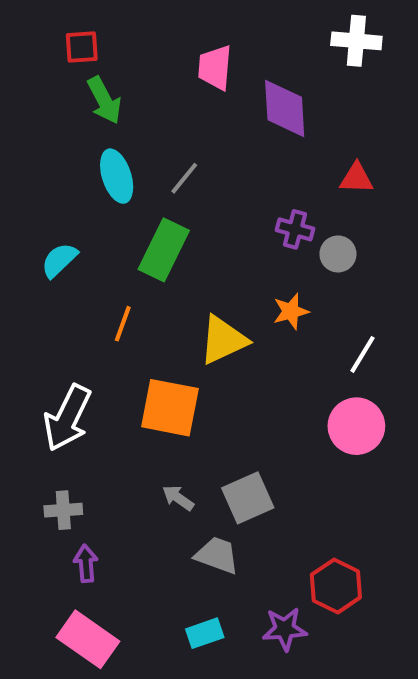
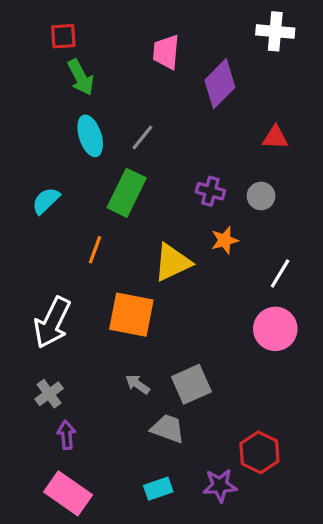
purple diamond: (285, 108) -> (220, 84), turned 48
purple cross: (295, 229) -> (210, 191), moved
gray cross: (63, 510) -> (49, 394), turned -32

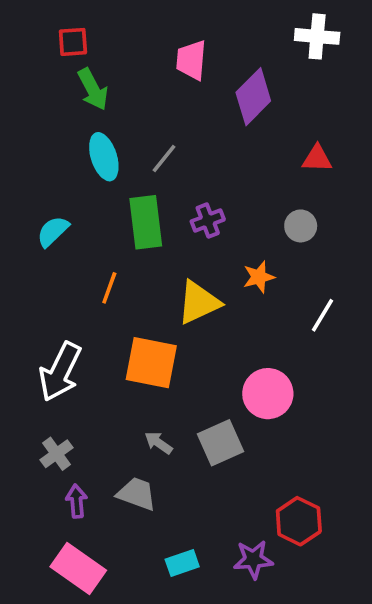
purple cross: (210, 191) -> (208, 220), moved, turned -36
green rectangle: (127, 193) -> (146, 222), turned -33
pink circle: (275, 329) -> (268, 394), moved
gray trapezoid: (168, 429) -> (137, 494), moved

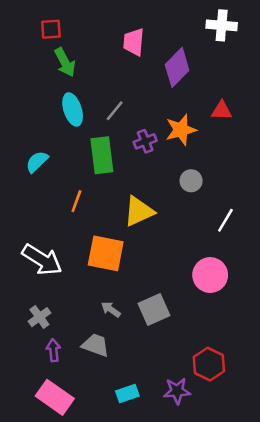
purple cross: (208, 220) -> (145, 141), moved
gray circle: (301, 226) -> (191, 181), moved
orange star: (259, 277) -> (181, 130), moved, size x1.4
white arrow: (60, 372) -> (42, 260), turned -84
pink circle: (268, 394) -> (210, 275), moved

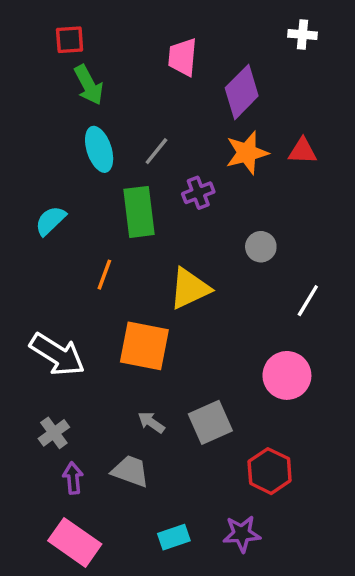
white cross: (222, 25) -> (303, 35), size x0.7
orange star: (181, 130) -> (247, 153), moved
red hexagon: (209, 364) -> (270, 471), moved

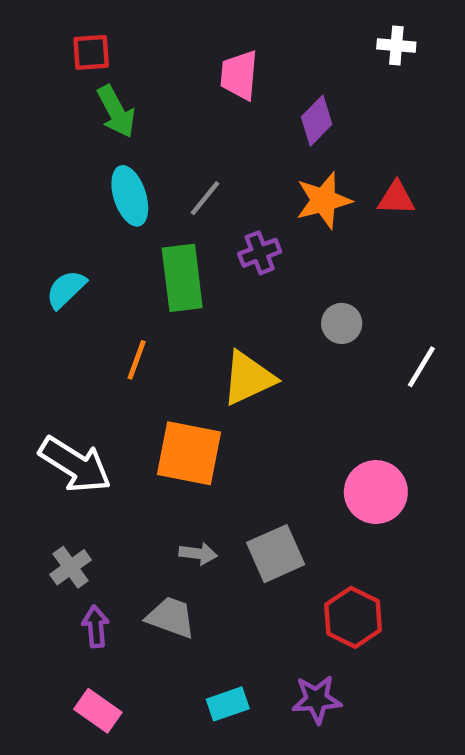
purple diamond: (242, 92) -> (317, 121), size x0.7
white line: (308, 301) -> (421, 367), moved
gray arrow: (151, 422) -> (198, 554), turned 152
pink rectangle: (75, 542) -> (98, 711), size x0.7

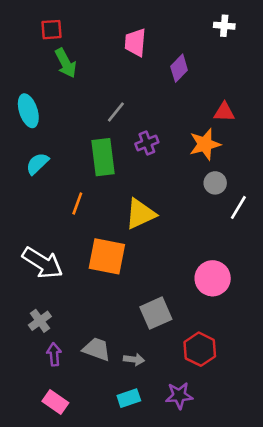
cyan ellipse: (130, 196) -> (28, 111), moved
orange star: (323, 200) -> (205, 144), moved
gray circle: (342, 323) -> (215, 183), moved
gray arrow: (198, 554) -> (134, 359), moved

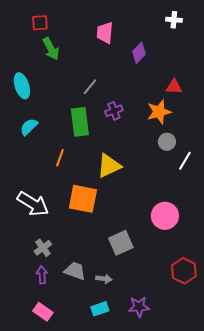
gray cross: (40, 321) -> (43, 248), moved
red hexagon: (200, 349) -> (184, 271), moved

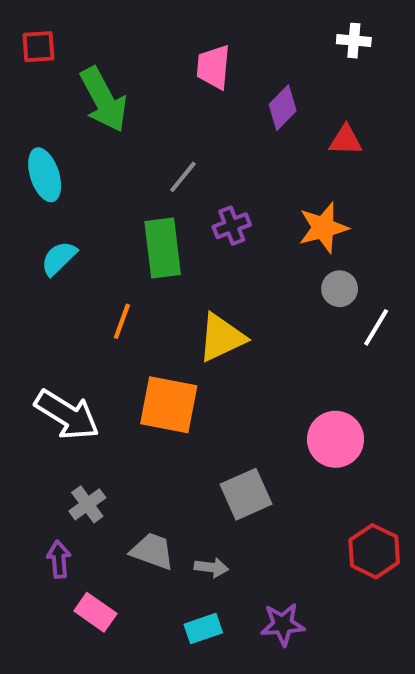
red square: (40, 23) -> (38, 47), moved
green arrow: (51, 49) -> (104, 100), size x1.4
red triangle: (174, 87) -> (346, 140), moved
purple arrow: (42, 275) -> (59, 559), moved
pink rectangle: (43, 312) -> (95, 612), moved

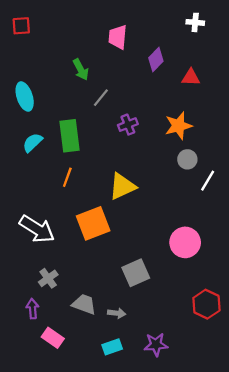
green arrow: (104, 100) -> (81, 70), moved, size x0.6
green rectangle: (163, 248) -> (70, 136), moved
orange square: (169, 405) -> (93, 223), turned -32

